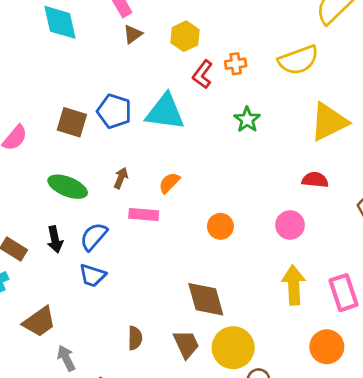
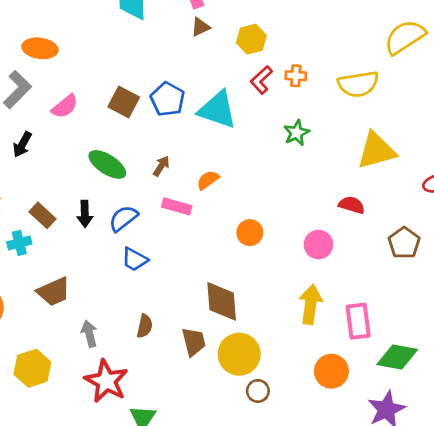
blue trapezoid: (92, 275) -> (135, 259), moved
gray arrow: (66, 358) -> (89, 334), moved

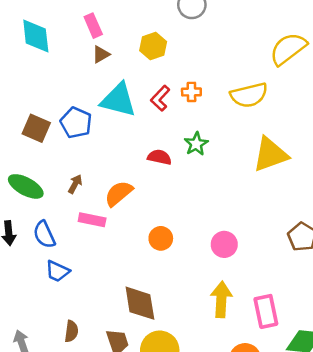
yellow hexagon: (251, 39) -> (153, 46), moved
cyan triangle: (217, 110) -> (118, 100), moved
orange semicircle: (208, 180) -> (119, 193), size x1.4
red semicircle: (352, 205) -> (159, 157), moved
blue semicircle: (123, 218) -> (44, 235), turned -72

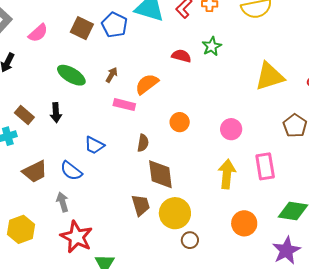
yellow triangle: (270, 154) -> (270, 76), moved
blue semicircle: (44, 235) -> (71, 171), moved, turned -30
pink rectangle: (266, 311) -> (265, 166), moved
brown semicircle: (71, 331) -> (143, 143), moved

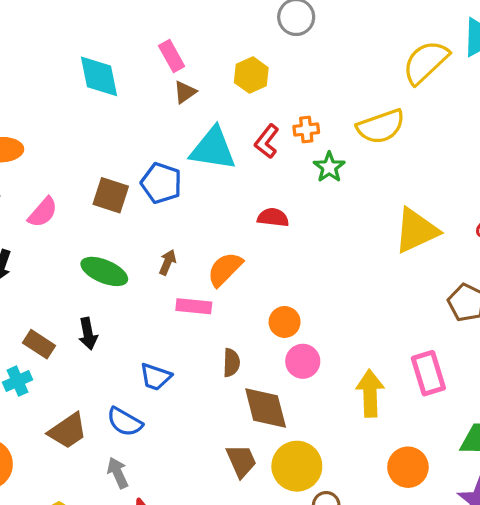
green star: (212, 46) -> (329, 167), moved
pink circle: (231, 129) -> (303, 361), moved

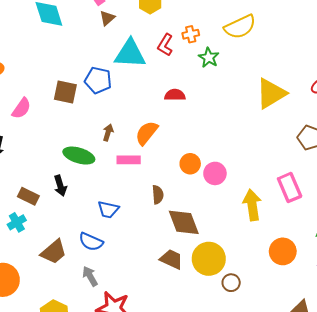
green ellipse: (104, 271) -> (79, 156), moved
pink circle: (303, 361) -> (215, 173), moved
brown trapezoid: (241, 461) -> (171, 259), turned -35

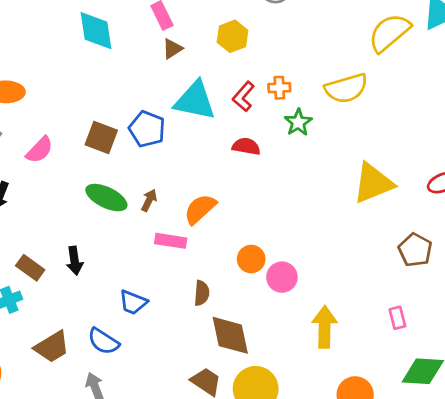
red semicircle: (175, 95) -> (246, 146), moved
green ellipse: (79, 156) -> (106, 198), moved
pink rectangle: (290, 187) -> (397, 318), moved, size x0.6

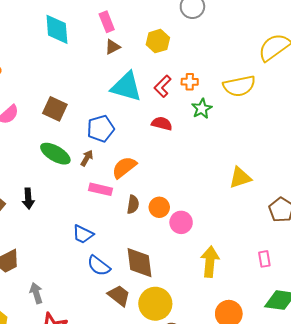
blue pentagon: (147, 129) -> (101, 129), moved, turned 30
yellow triangle: (373, 183) -> (240, 178), moved, size x0.7
brown semicircle: (202, 293) -> (133, 204), moved
blue trapezoid: (133, 302) -> (83, 234), moved
blue semicircle: (103, 341) -> (99, 266), moved

